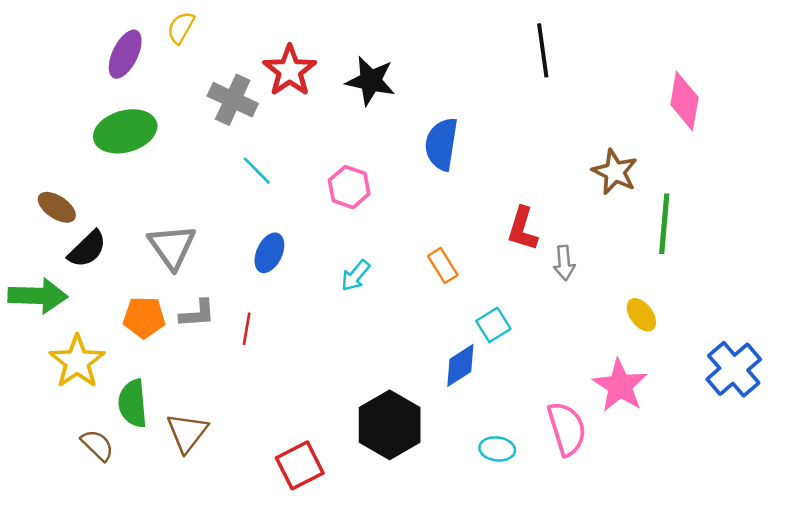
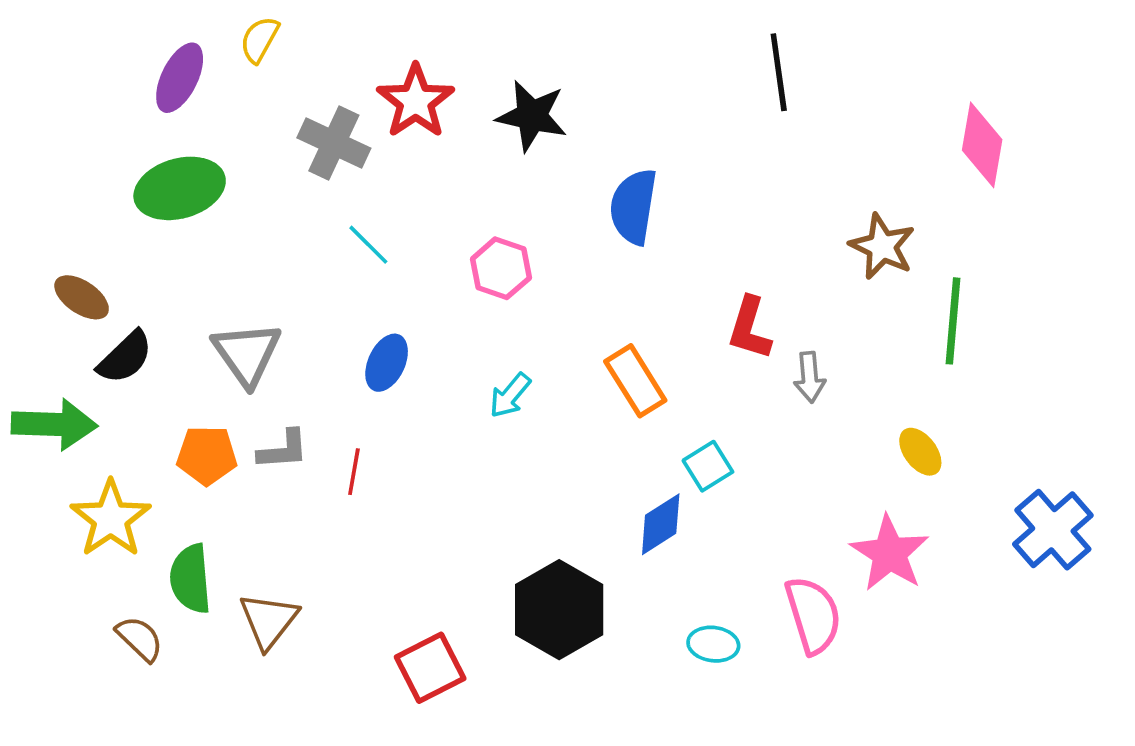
orange rectangle: (443, 265) -> (635, 381), size x1.4

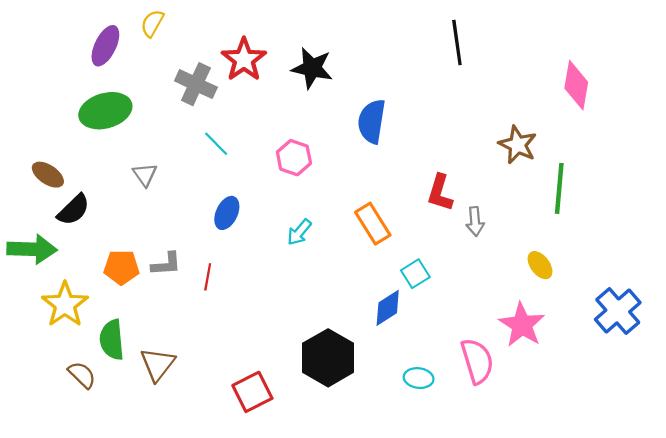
gray triangle: (247, 354) -> (145, 175), moved, size x0.6

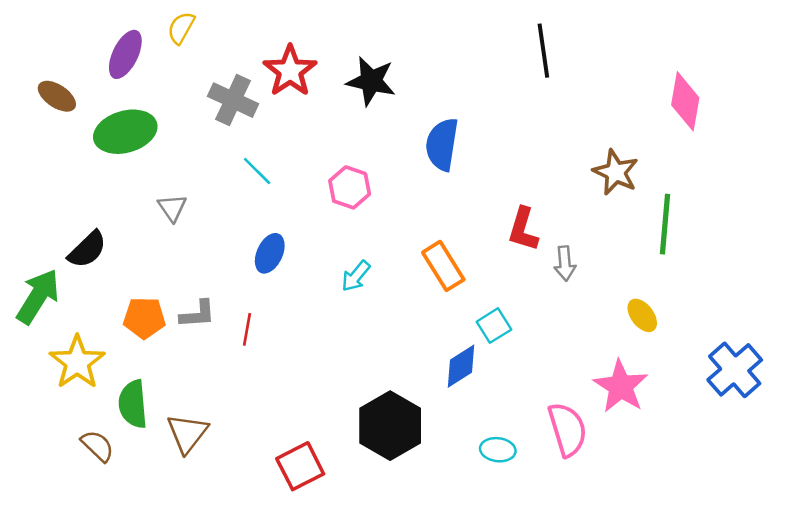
brown ellipse: (48, 175) -> (57, 96), moved
green arrow: (32, 249) -> (38, 296), turned -60

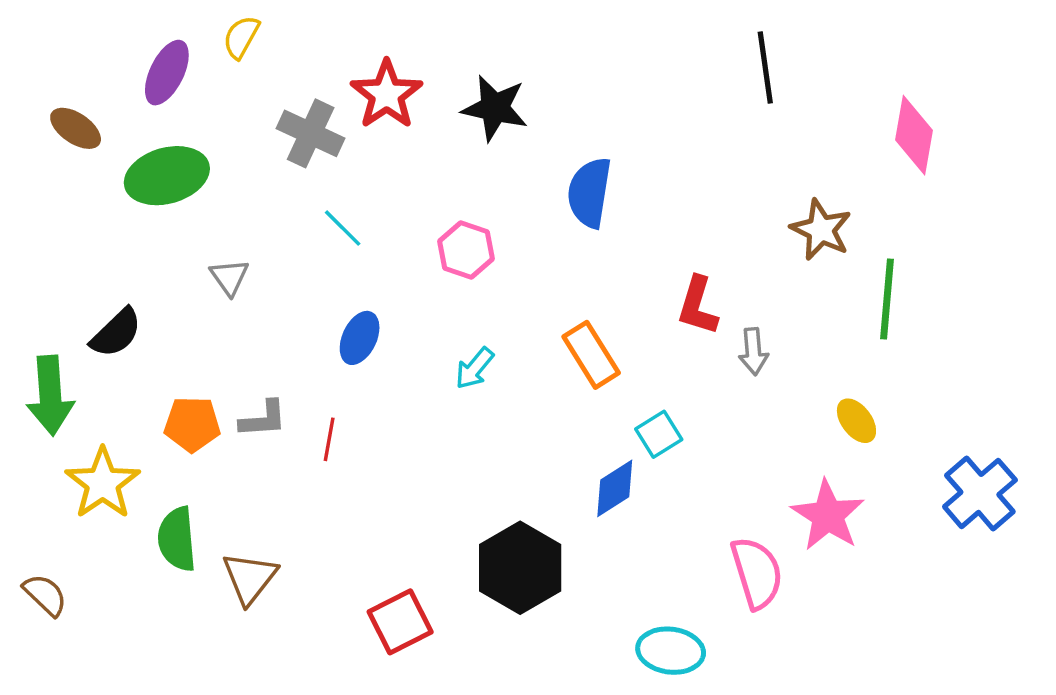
black line: (543, 51) -> (765, 67), moved
green arrow: (38, 296) -> (50, 395), turned 144
brown semicircle: (97, 446) -> (45, 595), moved
cyan ellipse: (498, 450) -> (671, 651), moved, size x1.4

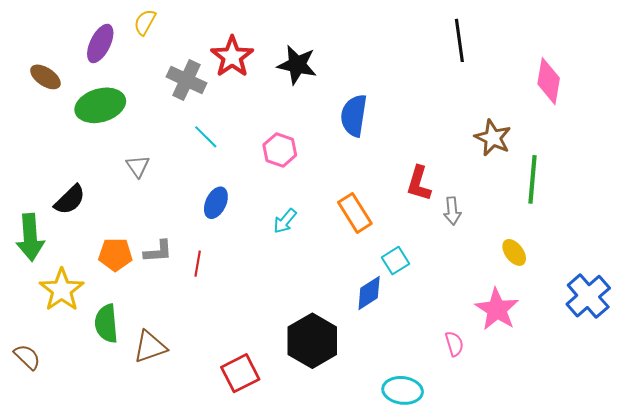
pink semicircle: (757, 573) -> (454, 344), size x0.6
brown triangle: (250, 578) -> (150, 347), turned 33

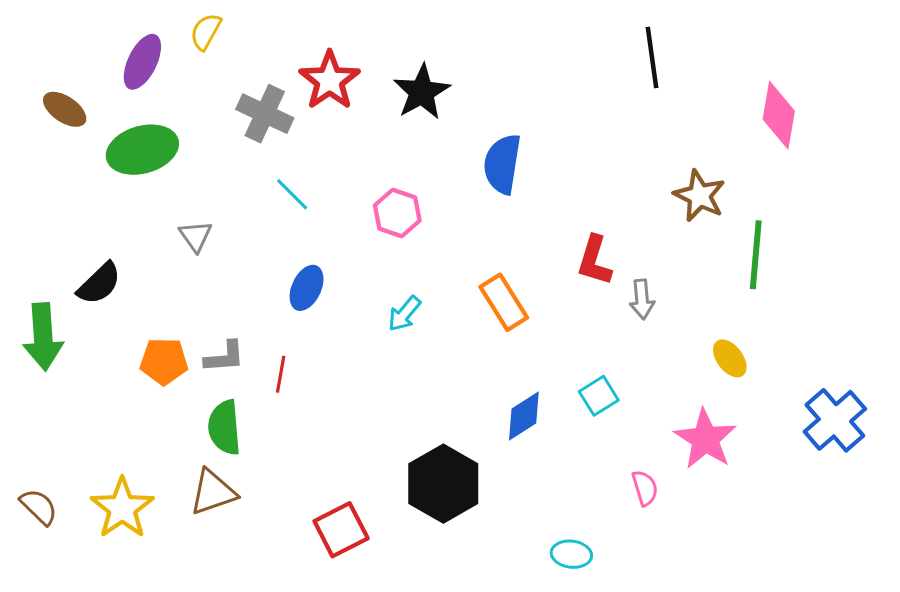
black star: (297, 65) -> (422, 92), turned 30
cyan square: (395, 261) -> (599, 396), moved
yellow star: (62, 290) -> (122, 508), moved
green semicircle: (106, 323) -> (224, 427), moved
cyan ellipse: (403, 390) -> (571, 554), size x0.7

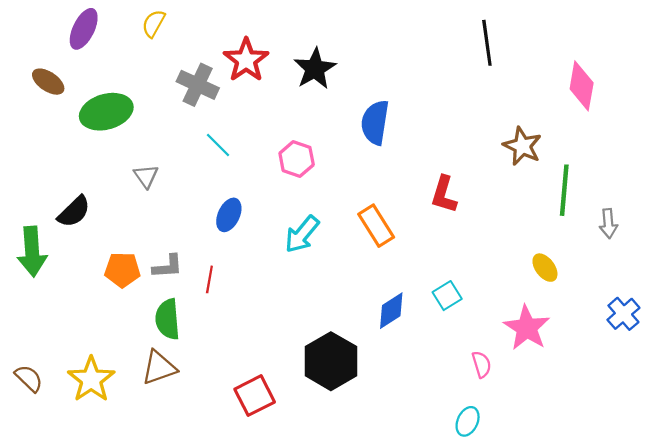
purple ellipse: (142, 62) -> (84, 29), moved
gray arrow: (642, 299) -> (608, 224), moved
cyan arrow: (404, 314) -> (302, 234), size x1.4
blue cross: (835, 420) -> (623, 314), size x0.7
cyan ellipse: (571, 554) -> (468, 421), moved, turned -72

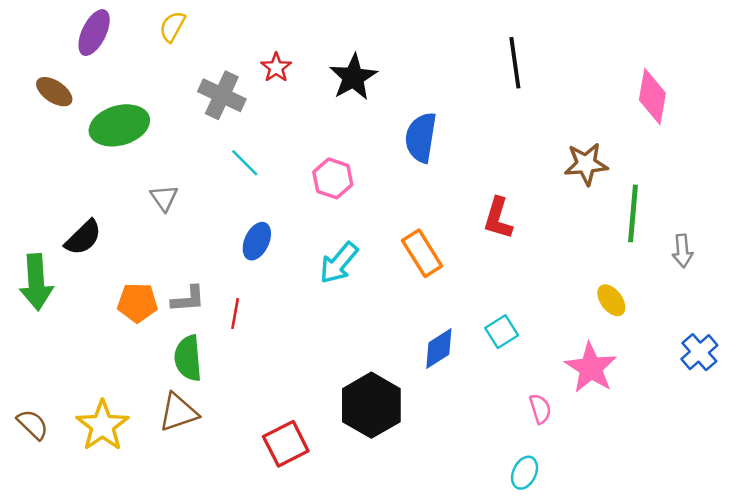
black line: (487, 43) -> (515, 63), moved
red star: (246, 60) -> (276, 68), size x0.6
brown star: (522, 146) -> (586, 164), turned -30

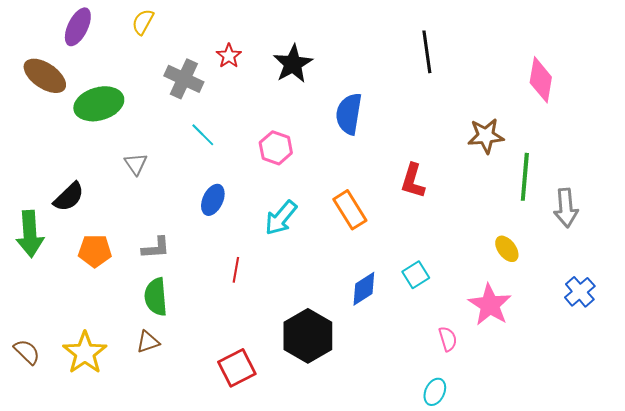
brown ellipse: (54, 92) -> (45, 76), size x1.4
gray arrow: (682, 251) -> (566, 208), size x1.4
orange pentagon: (137, 303) -> (95, 251), moved
red line: (235, 314) -> (236, 270), moved
brown triangle: (178, 412) -> (148, 342), size x0.7

